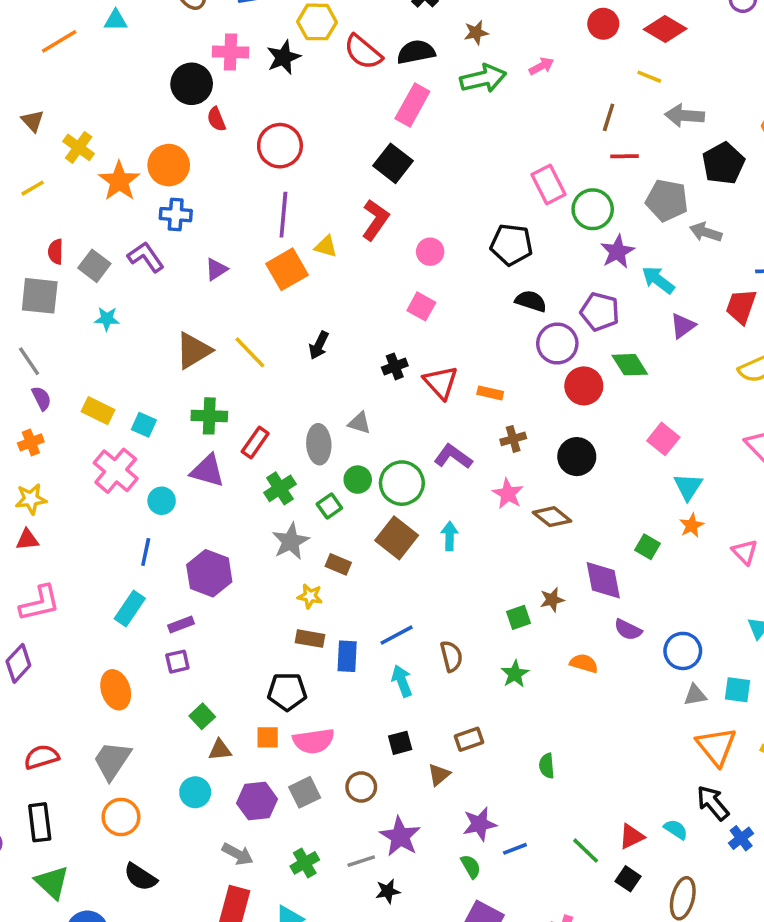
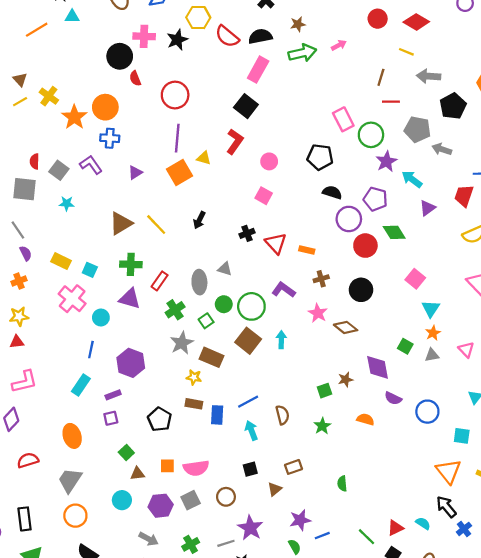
yellow line: (33, 188) -> (20, 102), moved
brown rectangle: (338, 564) -> (212, 357), size x1.5
black pentagon: (287, 692) -> (160, 419), moved, turned 30
gray triangle: (695, 695) -> (432, 355), moved
red semicircle: (41, 757) -> (28, 460), moved

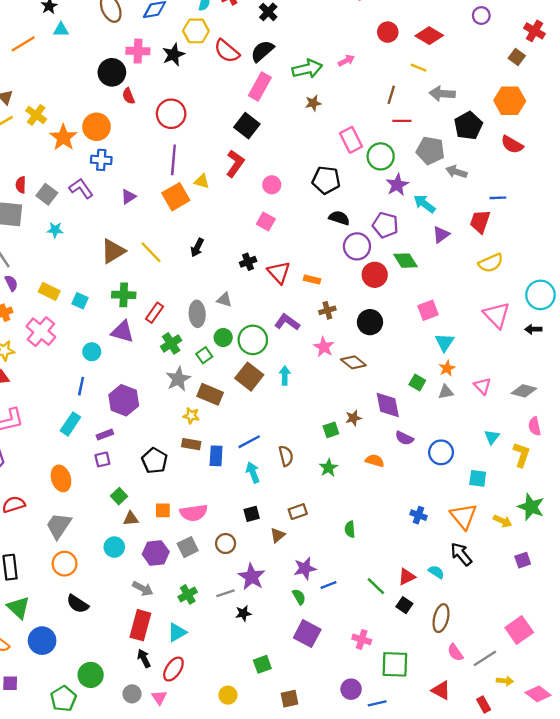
brown star: (298, 24) -> (313, 103), moved
black semicircle: (260, 36) -> (262, 51), turned -30
pink square: (415, 279) -> (428, 310), turned 30
pink cross: (72, 299) -> (41, 332), moved
blue cross: (464, 529) -> (419, 515), moved, turned -32

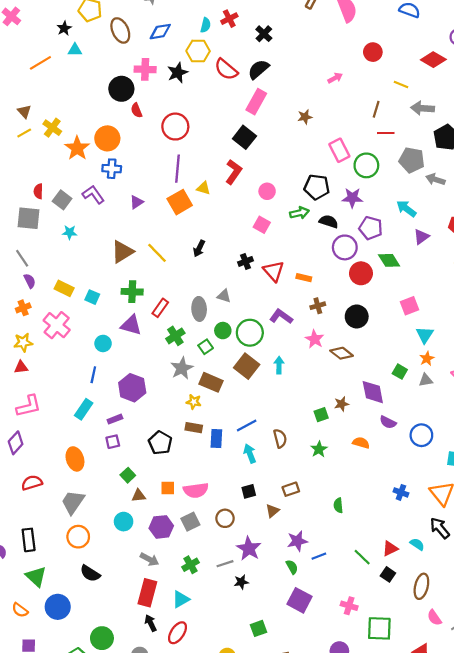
red diamond: (429, 36) -> (433, 60), moved
green arrow: (307, 69) -> (299, 213), moved, size x0.7
purple star: (397, 185) -> (352, 198), moved, turned 30

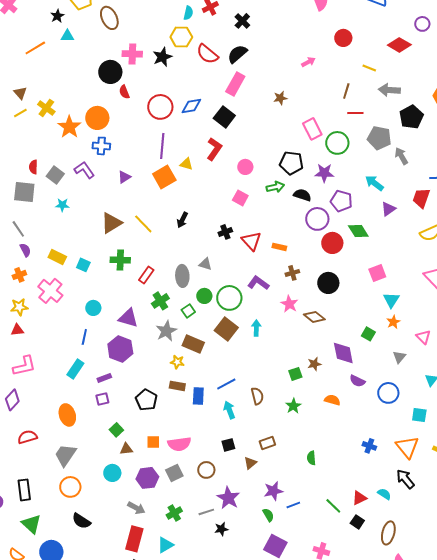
blue diamond: (160, 32) -> (191, 106), moved
gray arrow: (435, 179) -> (401, 156), turned 42
purple triangle: (131, 325) -> (128, 318), moved
gray triangle: (426, 380) -> (399, 357), moved, turned -40

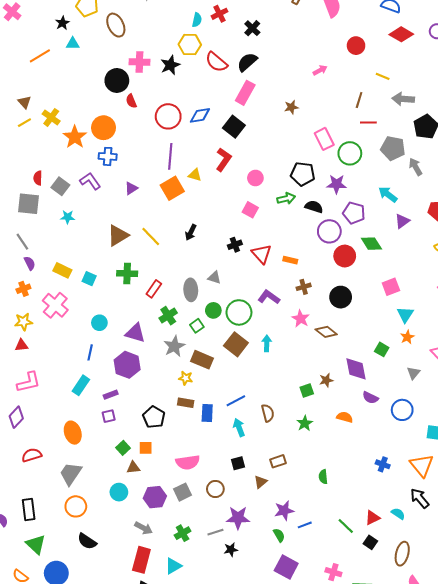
red diamond: (399, 45) -> (401, 34), moved
orange square: (153, 442) -> (146, 448), moved
purple star: (228, 498) -> (238, 518), turned -30

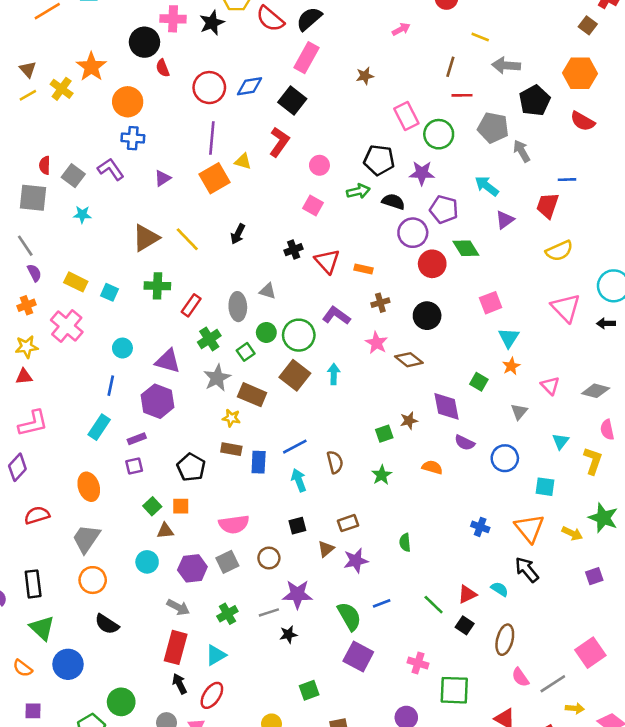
orange star: (75, 137) -> (91, 67), moved
purple star: (284, 511) -> (356, 561), moved
green semicircle: (279, 535) -> (349, 616), size x1.6

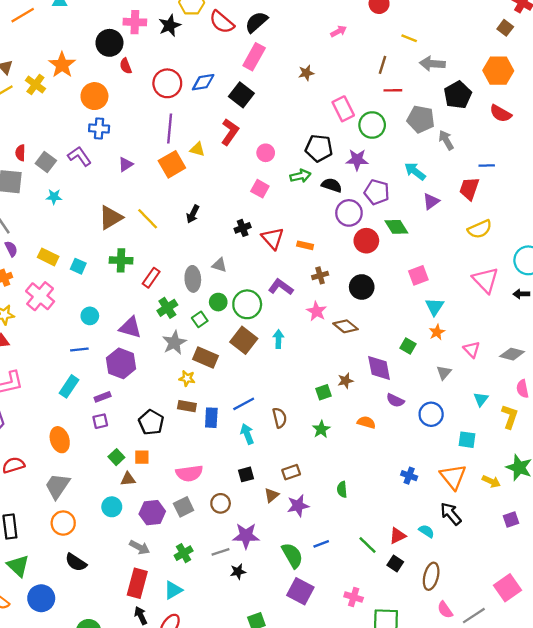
blue line: (111, 386) -> (79, 349), turned 72

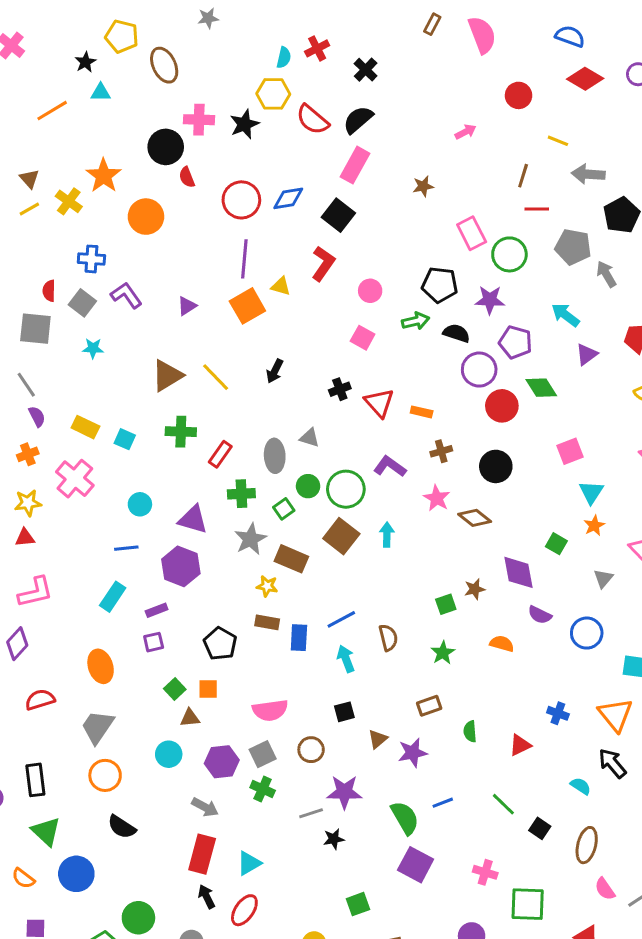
blue cross: (99, 128) -> (91, 259), moved
green cross: (167, 308) -> (241, 494), turned 30
brown rectangle: (291, 472) -> (429, 706), moved
red triangle: (398, 536) -> (520, 745), moved
green cross: (184, 553) -> (263, 789), moved, turned -36

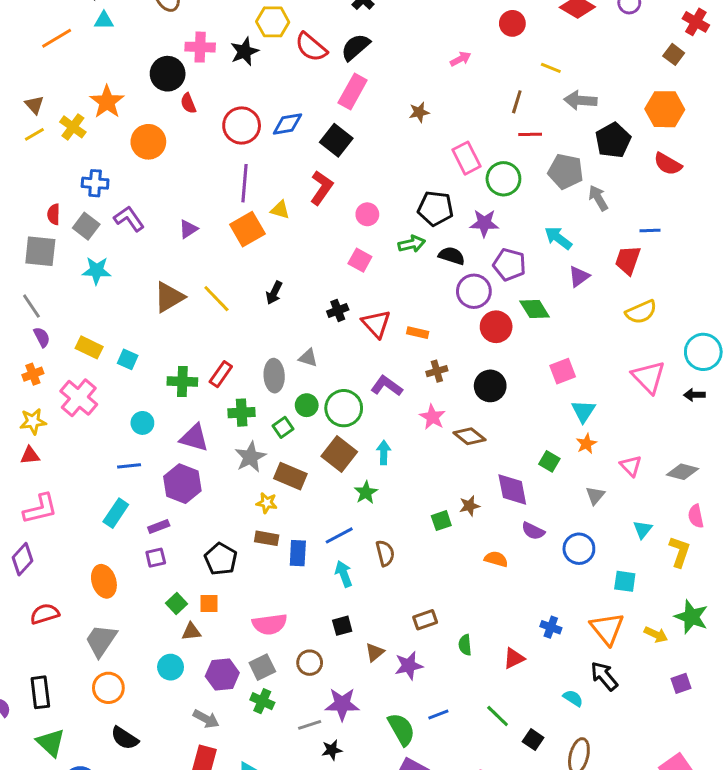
cyan star: (93, 348) -> (97, 271), size x1.4
green cross: (181, 432) -> (182, 382), moved
green star: (443, 653) -> (366, 492), moved

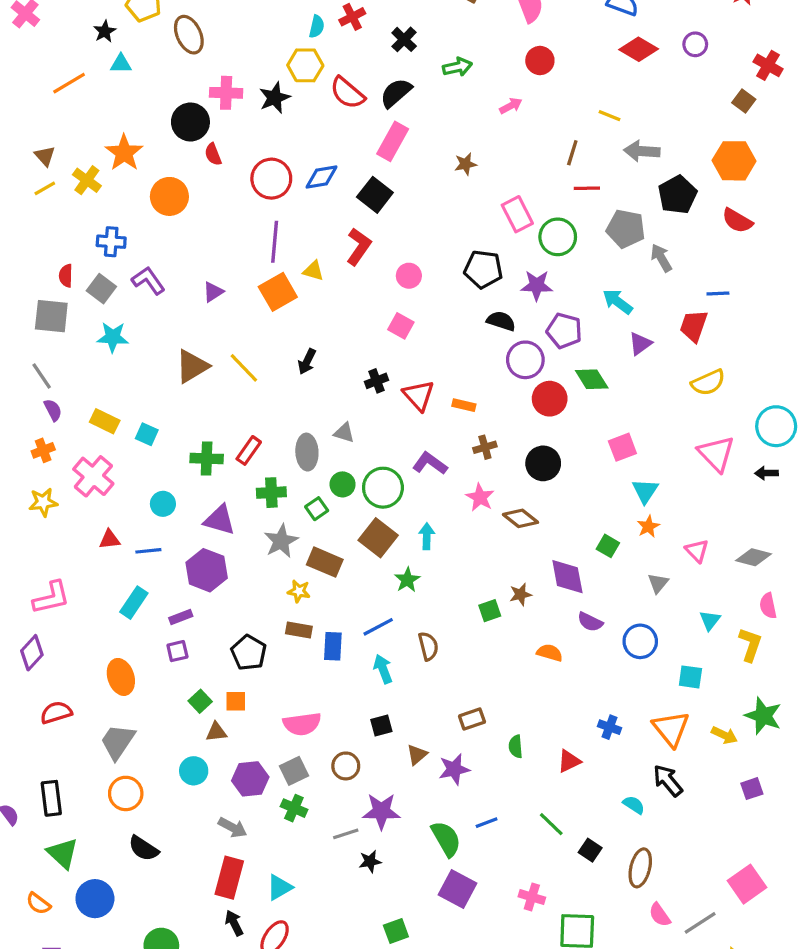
red circle: (512, 23) -> (540, 61), moved
green arrow: (412, 244) -> (457, 67), moved
red triangle: (30, 455) -> (110, 539), moved

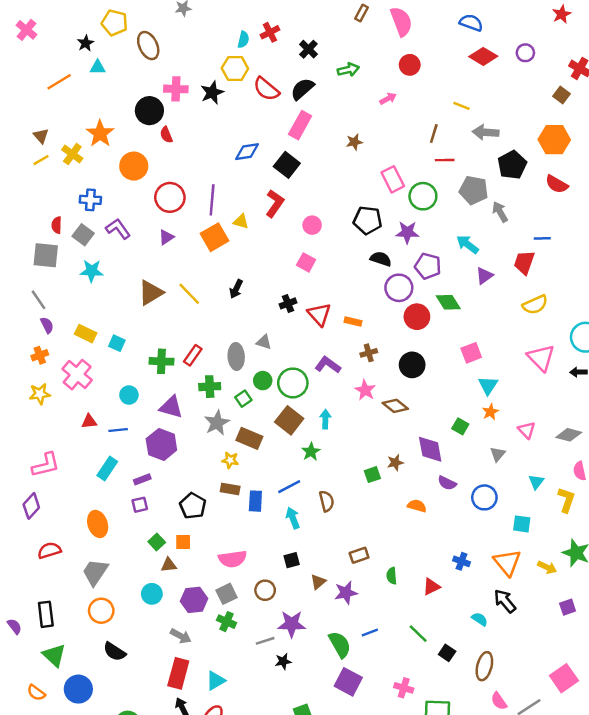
red circle: (271, 179) -> (170, 197), moved

